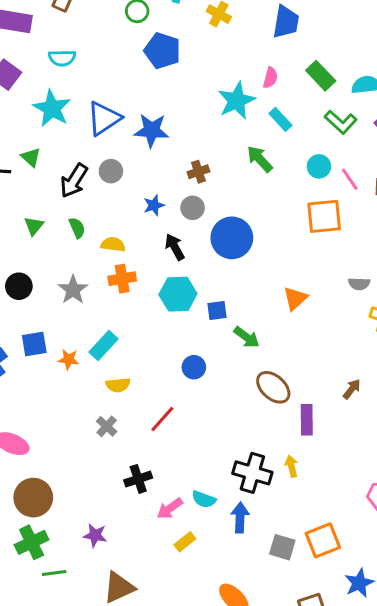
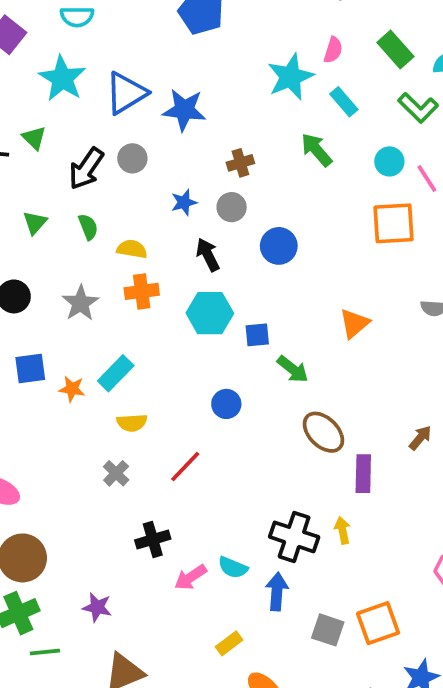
blue circle: (232, 238) -> (279, 246), size x0.7
yellow rectangle: (185, 542) -> (229, 643), moved

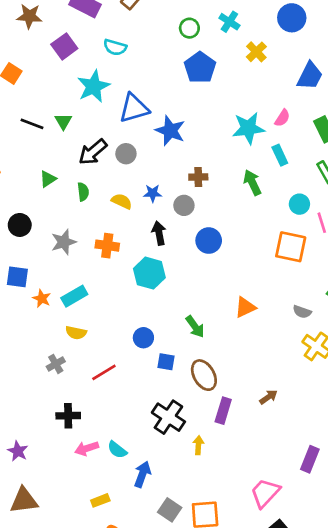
yellow semicircle: (132, 249) -> (122, 201), moved
blue square: (257, 335) -> (166, 362), moved
black cross: (294, 537) -> (168, 417), moved

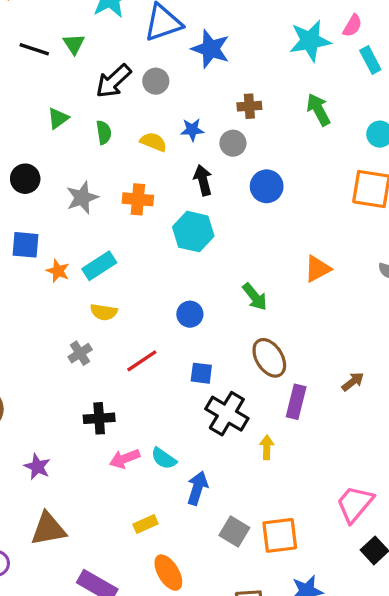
cyan rectangle: (280, 155) -> (370, 60), moved
blue square: (166, 362) -> (201, 373), moved

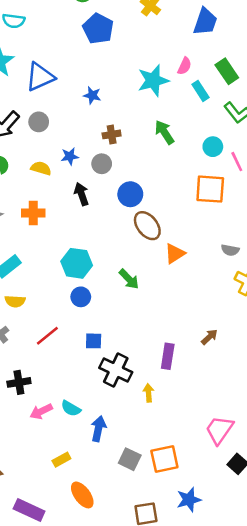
blue star: (211, 49) -> (92, 95), moved, size x0.6
cyan hexagon: (193, 232) -> (77, 263), moved
brown ellipse: (269, 358) -> (147, 226), moved

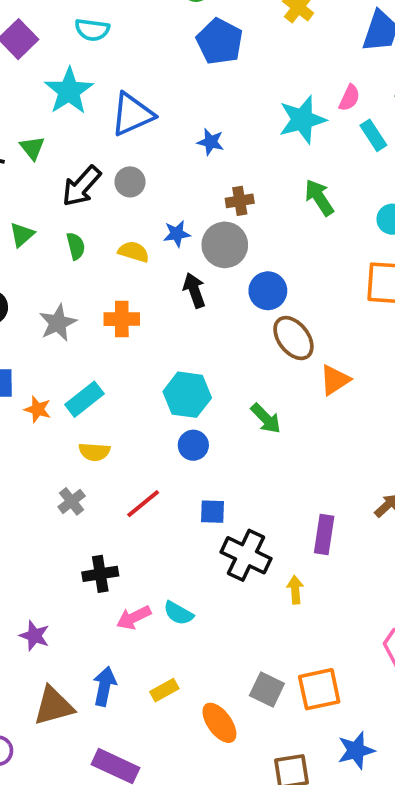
gray circle: (102, 164) -> (225, 245), size x1.5
blue arrow: (98, 429) -> (104, 686), moved
orange ellipse: (82, 495) -> (219, 723), moved

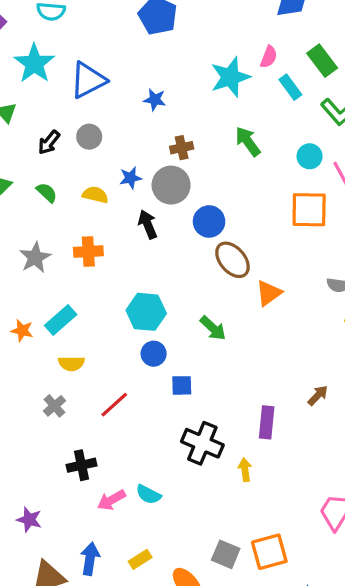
black arrow: (81, 186) -> (49, 142), size x0.7
green semicircle: (76, 246) -> (47, 193), turned -30
blue square: (213, 512) -> (182, 385), moved

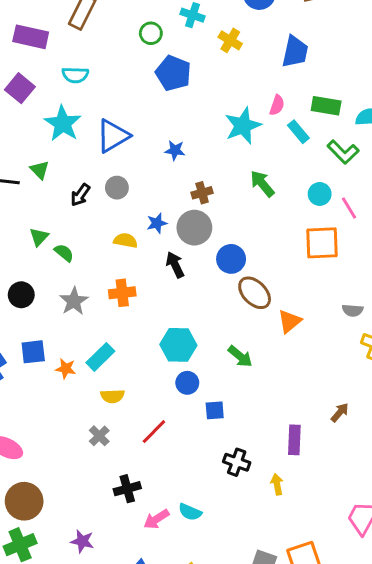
green rectangle: (322, 61) -> (326, 106), turned -40
green semicircle: (47, 193) -> (64, 253), moved
black cross: (202, 443) -> (237, 462), size x0.7

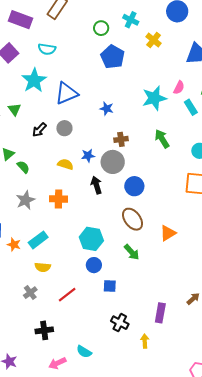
brown ellipse: (255, 293) -> (133, 219), moved
pink arrow: (156, 519) -> (57, 363), moved

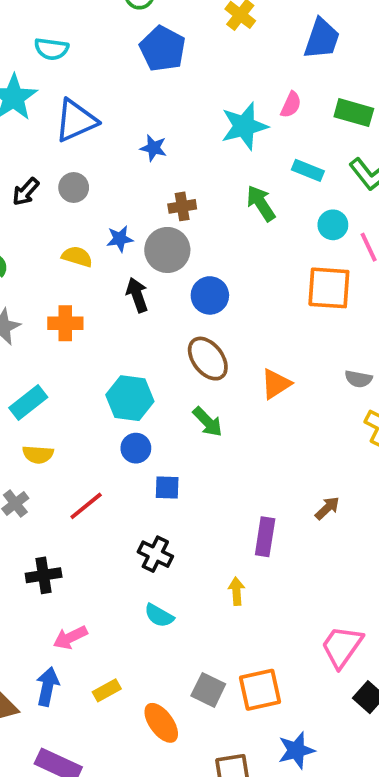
cyan semicircle: (47, 49) -> (51, 49), moved
cyan rectangle: (191, 107) -> (308, 170), moved, turned -35
black cross: (120, 323) -> (155, 554), moved
cyan semicircle: (84, 352) -> (159, 616), moved

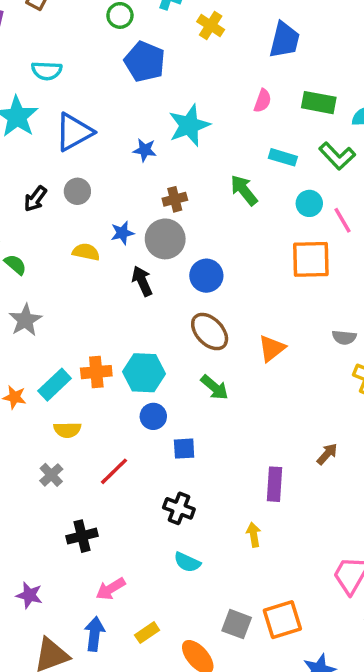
cyan star: (244, 126) -> (189, 125), moved
orange cross: (65, 323) -> (96, 372), moved

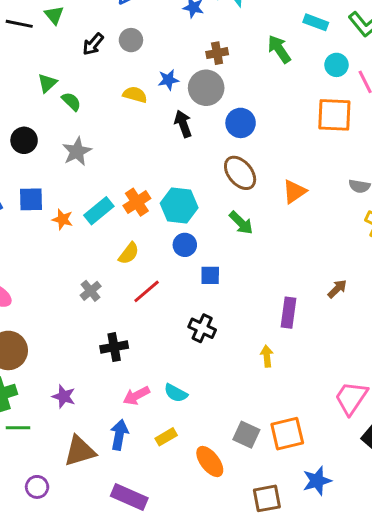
orange cross: (96, 372) -> (137, 202), turned -32
yellow semicircle: (67, 430) -> (129, 253), moved, turned -55
cyan semicircle: (187, 562) -> (176, 393), moved

